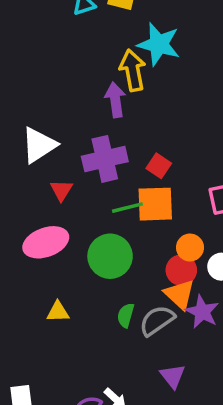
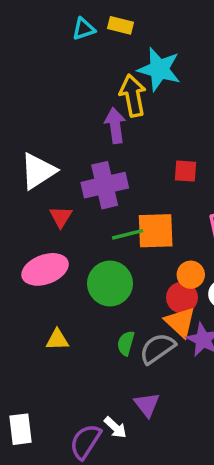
red square: (159, 166) -> (186, 171), moved, turned -30
purple triangle: (173, 376) -> (147, 405), moved

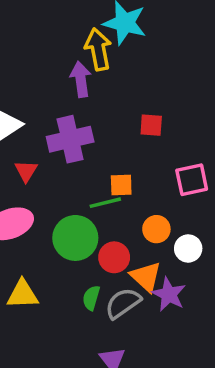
orange square: (156, 231) -> (121, 185), size x0.6
green line: (128, 234) -> (105, 203), moved
red circle: (182, 298) -> (114, 257), moved
yellow triangle: (57, 340) -> (22, 294), size x1.4

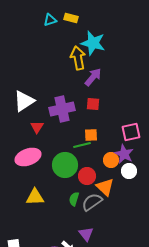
purple arrow: (81, 79) -> (93, 77), moved, turned 48
red square: (151, 125) -> (93, 104), moved
purple star: (169, 294) -> (124, 154), moved

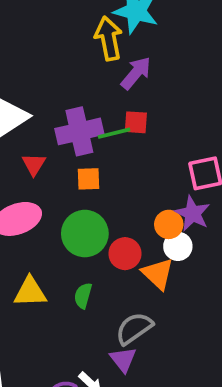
orange square: (91, 135) -> (88, 179), moved
green line: (82, 145) -> (114, 133), moved
white circle: (129, 171) -> (178, 246), moved
green semicircle: (74, 199) -> (83, 296), moved
gray semicircle: (92, 202) -> (134, 328), moved

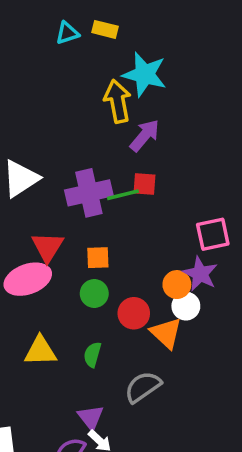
red triangle: (34, 164) -> (48, 247), moved, size x1.4
orange square: (88, 179) -> (98, 258), moved
green circle: (85, 234) -> (94, 294), size x0.6
purple triangle: (123, 359) -> (91, 417), moved

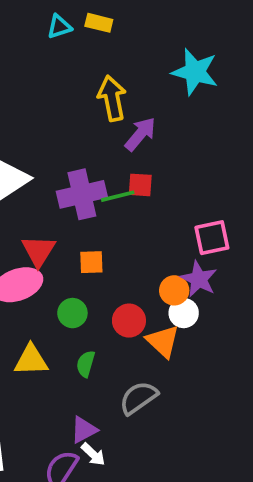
cyan star: (145, 74) -> (195, 72), moved
green circle: (94, 294) -> (72, 313), moved
purple triangle: (91, 417) -> (84, 430), turned 40

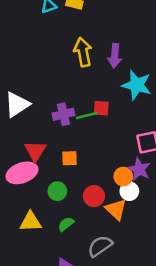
cyan star: (195, 72) -> (137, 85), moved
purple arrow: (140, 134) -> (115, 56), moved, turned 145
purple cross: (82, 194) -> (63, 114), size x0.7
green semicircle: (86, 364) -> (66, 224), turned 35

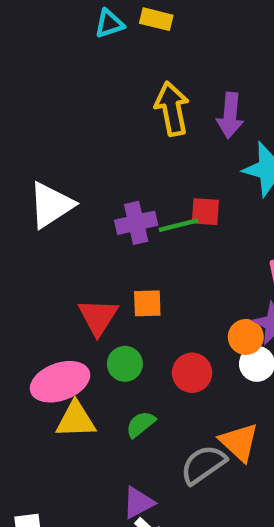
red triangle: (35, 151) -> (98, 317), moved
pink ellipse: (22, 173) -> (60, 382), moved
orange triangle: (116, 209) -> (239, 442), moved

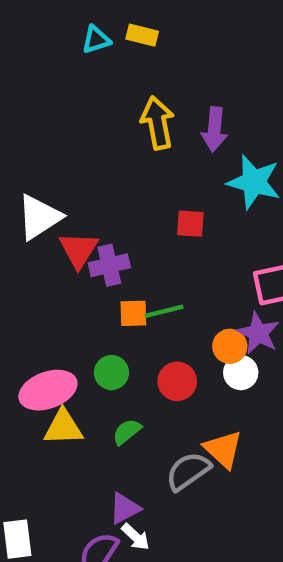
purple cross: (136, 223) -> (109, 265), moved
green line: (179, 225) -> (164, 311), moved
red triangle: (98, 317) -> (79, 250), moved

